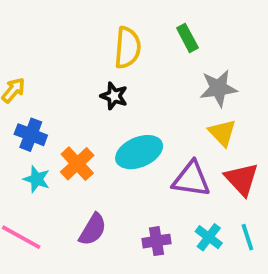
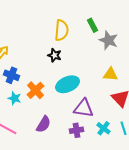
gray star: (218, 88) -> (108, 40), moved, turned 30
yellow triangle: (222, 133) -> (110, 74), turned -42
purple triangle: (191, 179) -> (84, 108), moved

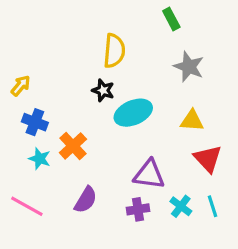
green rectangle: (92, 25) -> (171, 19), moved
cyan ellipse: (68, 84) -> (133, 113), moved

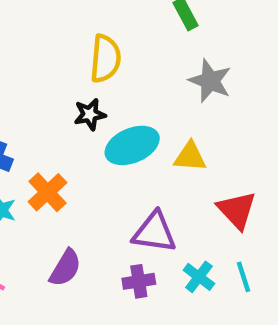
black star: (103, 90) -> (90, 114), turned -30
yellow triangle: (192, 121) -> (190, 157), moved

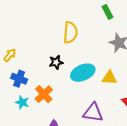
black star: (90, 114) -> (56, 62), moved

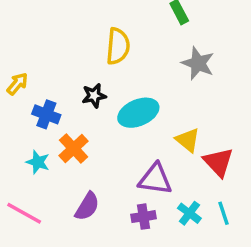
yellow triangle: (110, 78) -> (188, 140), moved, turned 35
blue cross: (19, 79) -> (46, 114), moved

